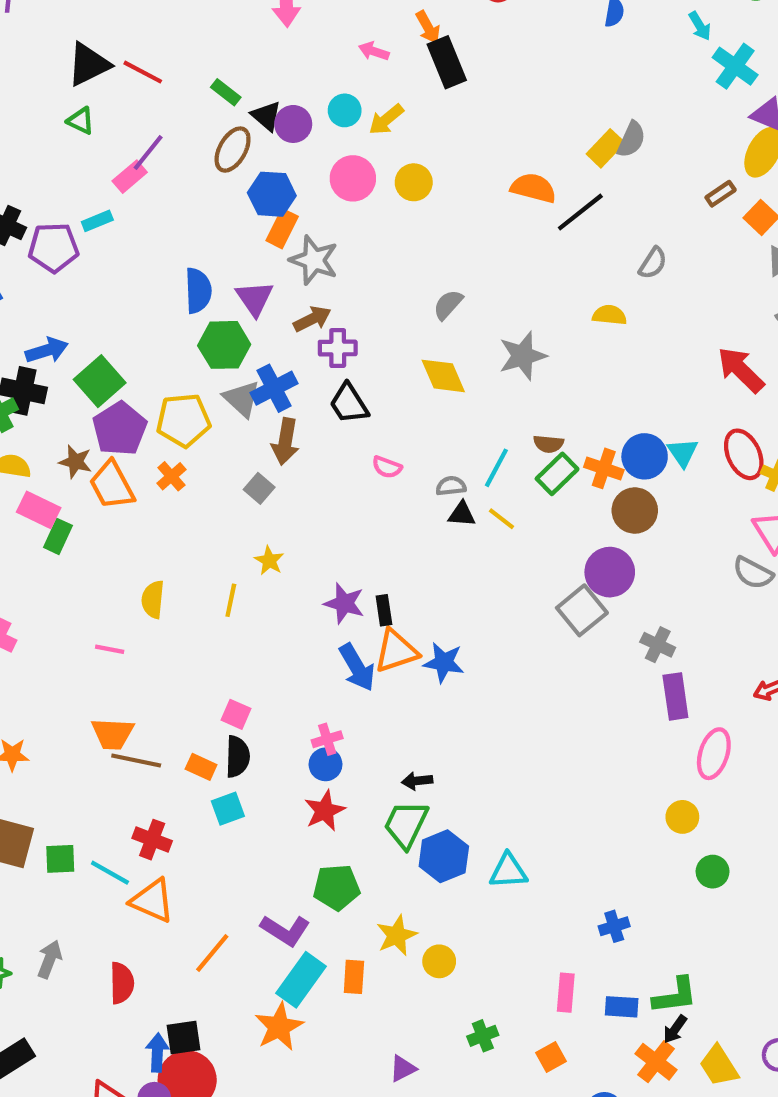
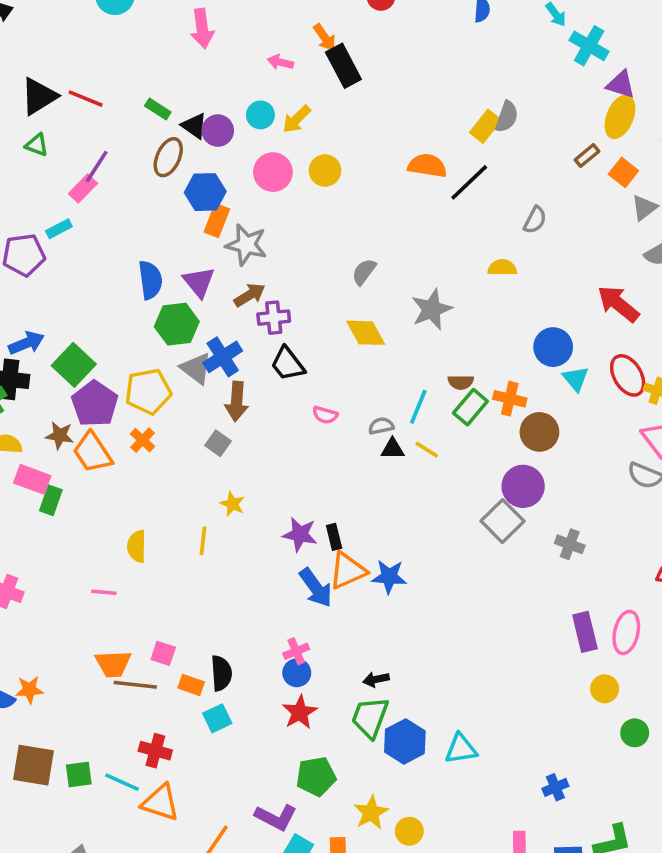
blue circle: (645, 456) -> (553, 347), moved
purple rectangle: (675, 696) -> (585, 632), moved
pink square: (236, 714) -> (163, 653), moved

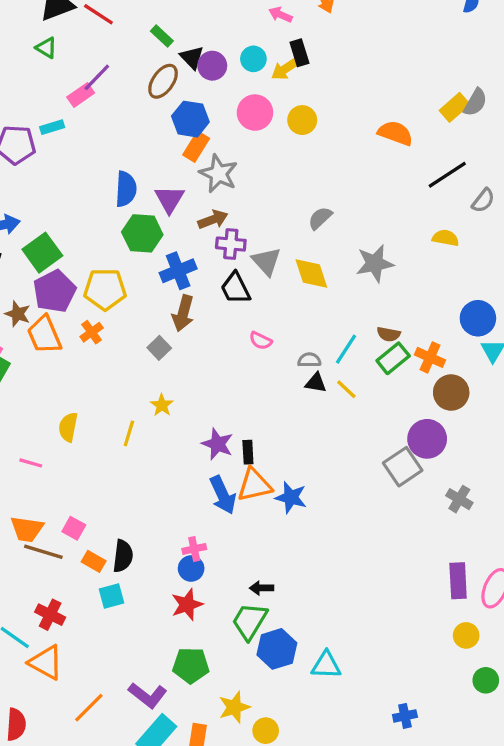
black rectangle: (343, 66) -> (299, 53), moved, size x0.7
black line: (469, 182) -> (447, 175), moved
gray triangle: (196, 368) -> (266, 261), moved

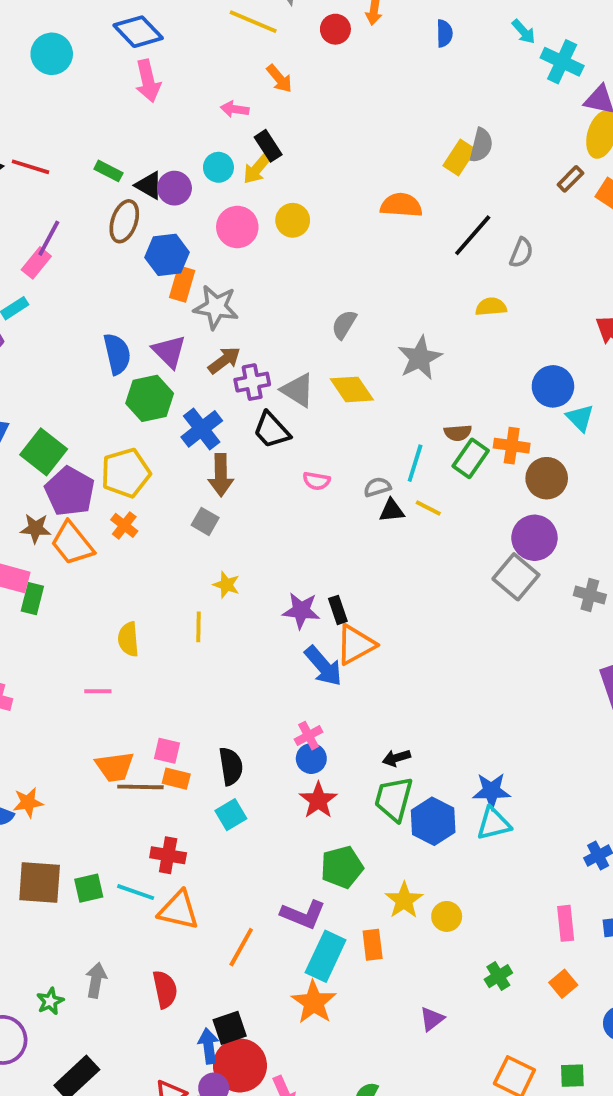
blue star: (291, 497) -> (492, 791), moved
orange rectangle: (94, 561) -> (176, 779), moved

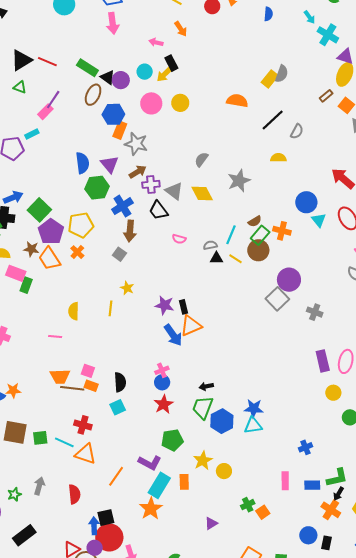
green rectangle: (108, 171) -> (87, 68), size x1.5
brown semicircle: (458, 433) -> (255, 221), turned -32
brown circle: (547, 478) -> (258, 250), moved
orange square: (563, 984) -> (263, 512), moved

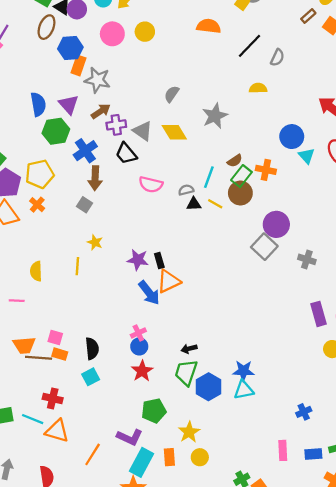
pink semicircle: (179, 239) -> (151, 184), size x1.5
yellow circle: (224, 471) -> (200, 457), moved

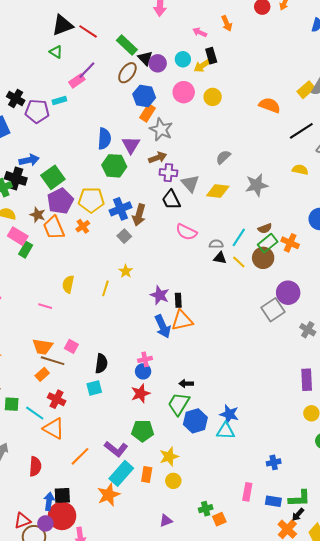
yellow diamond: (174, 132) -> (218, 191), turned -65
blue cross: (85, 151) -> (121, 209), moved
orange rectangle: (60, 354) -> (42, 374), moved, turned -72

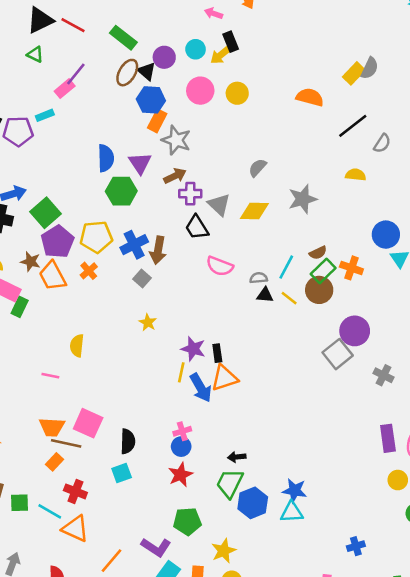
black triangle: (145, 58) -> (147, 71), moved
yellow line: (105, 288) -> (181, 372), moved
pink square: (71, 346) -> (88, 423), size x1.6

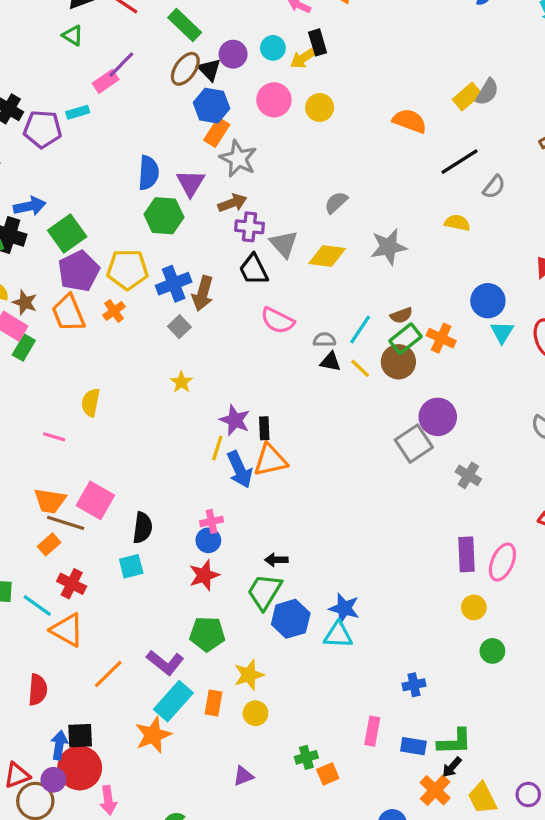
brown star: (30, 262) -> (25, 302), moved

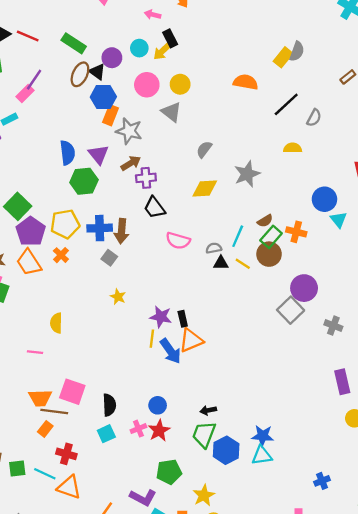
gray triangle: (284, 244) -> (171, 112), moved
blue cross: (174, 284) -> (100, 228), turned 30
pink cross: (212, 521) -> (138, 429), moved

